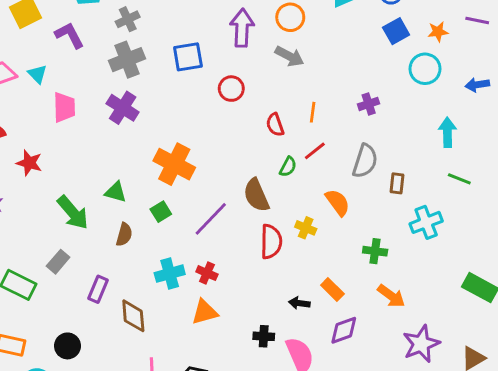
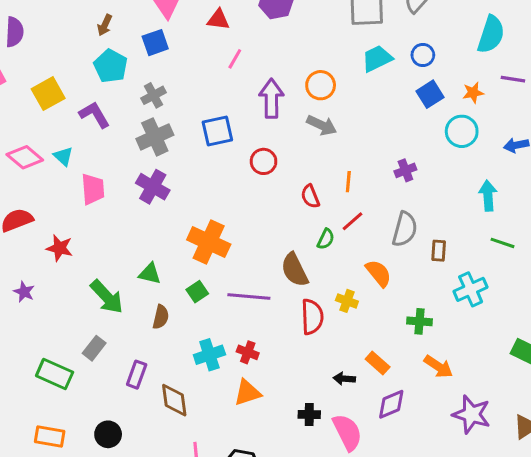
purple line: (211, 219) -> (249, 296), turned 54
purple star: (421, 344) -> (472, 414), turned -30

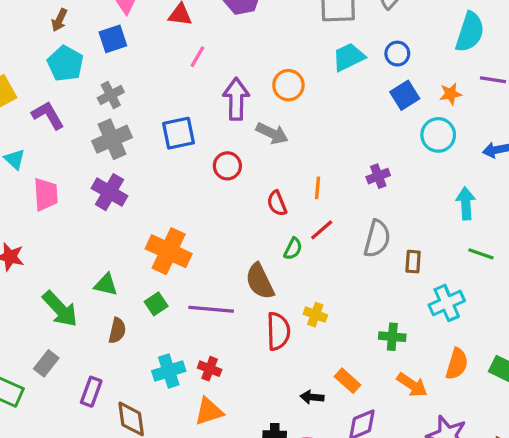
gray arrow: (322, 125) -> (272, 133), moved
orange semicircle: (379, 273) -> (457, 364), moved, turned 56

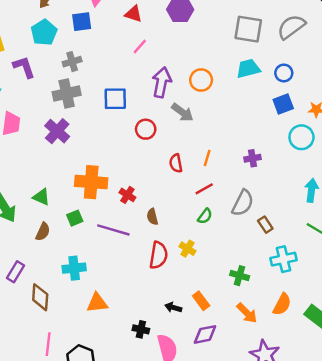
green semicircle: (293, 249) -> (205, 216), moved
orange cross: (169, 251) -> (91, 182), turned -32
brown rectangle: (413, 262) -> (265, 225), turned -49
brown semicircle: (260, 281) -> (152, 217), size x0.6
red cross: (210, 369) -> (127, 195), moved

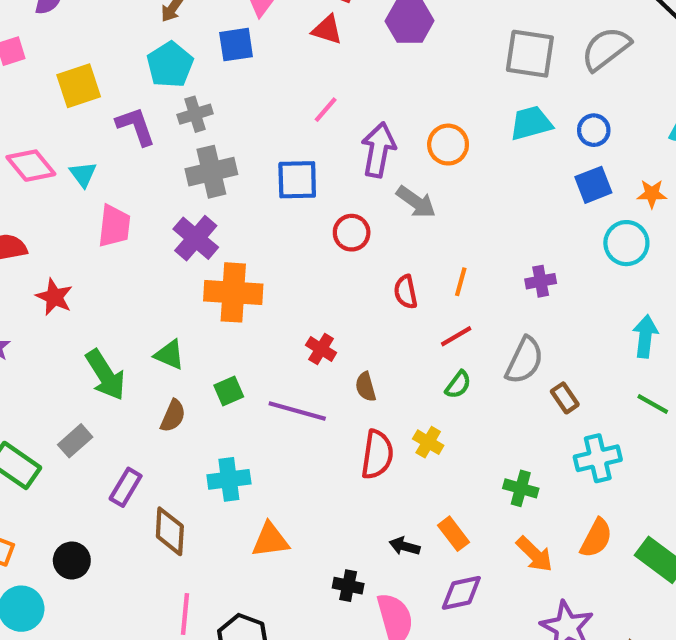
pink line: (140, 47) -> (326, 110), moved
gray cross: (72, 62) -> (195, 114), moved
orange cross: (91, 182) -> (233, 292), moved

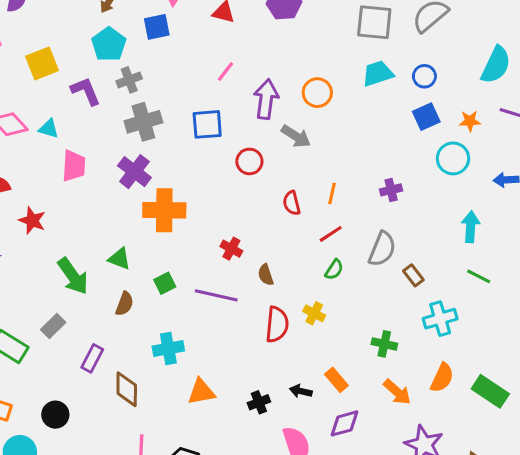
cyan triangle: (83, 174) -> (49, 129), turned -35
black cross: (348, 586) -> (259, 402), moved, turned -30

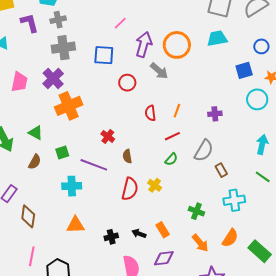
blue circle: (424, 76) -> (261, 46), moved
orange circle: (317, 93) -> (177, 45), size x1.4
pink trapezoid: (74, 166) -> (19, 82), moved
orange cross: (164, 210) -> (69, 106), turned -32
cyan cross: (168, 349) -> (72, 186), moved

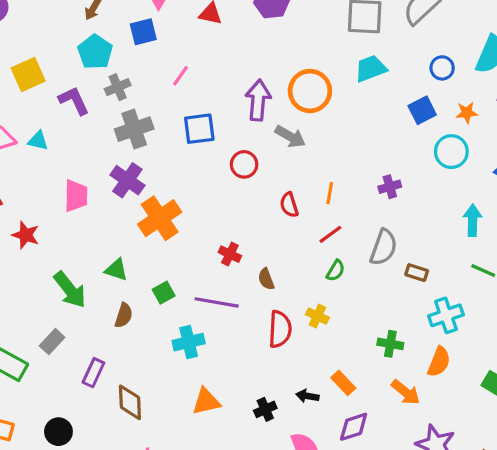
pink line: (120, 23) -> (181, 76), moved
brown rectangle: (221, 170) -> (417, 273), turned -32
orange semicircle: (230, 238) -> (439, 362), moved

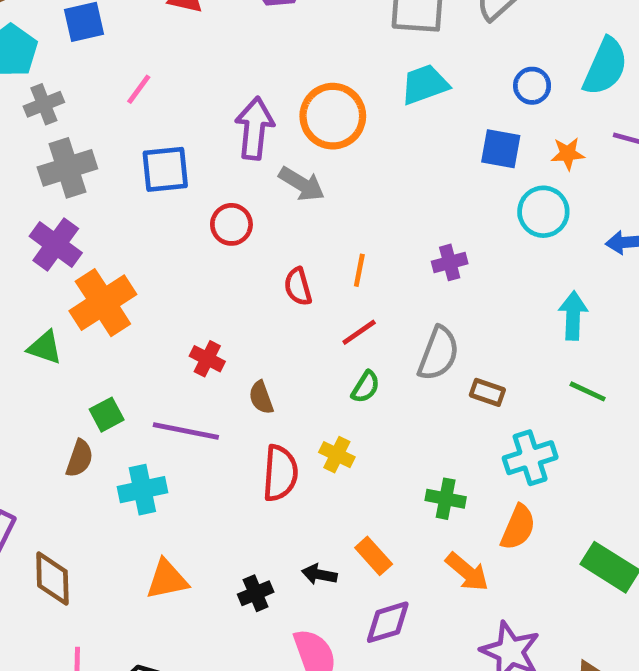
blue square: (422, 110) -> (501, 149), turned 36
green triangle: (116, 270) -> (45, 347), moved
brown semicircle: (124, 315) -> (79, 458), moved

